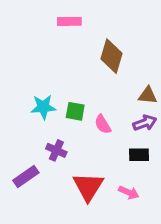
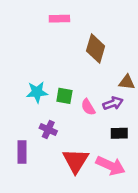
purple arrow: (145, 123) -> (113, 103), moved
purple rectangle: (26, 177) -> (22, 152), turned -55
pink arrow: (129, 192) -> (111, 166), size x1.6

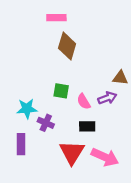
brown diamond: (96, 49) -> (67, 46), moved
cyan star: (37, 92) -> (27, 109), moved
black rectangle: (119, 133) -> (87, 126), moved

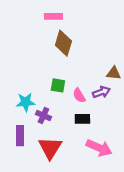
red triangle: (72, 152) -> (50, 148), moved

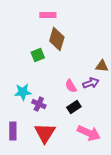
green square: (58, 85) -> (38, 55), moved, turned -32
black rectangle: (82, 119) -> (74, 107), turned -32
purple rectangle: (20, 136) -> (13, 131), moved

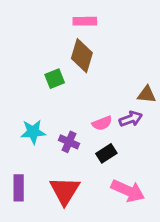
pink rectangle: (48, 15) -> (85, 21), moved
pink semicircle: (71, 86) -> (102, 123), turned -80
purple cross: (39, 104) -> (69, 142), moved

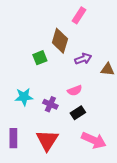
pink rectangle: (85, 21) -> (79, 15), moved, turned -56
purple arrow: (131, 119) -> (83, 59), moved

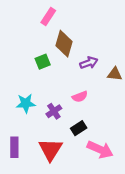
pink rectangle: (79, 15) -> (48, 17), moved
purple cross: (50, 104) -> (54, 111), turned 32
black rectangle: (78, 113) -> (79, 128), moved

